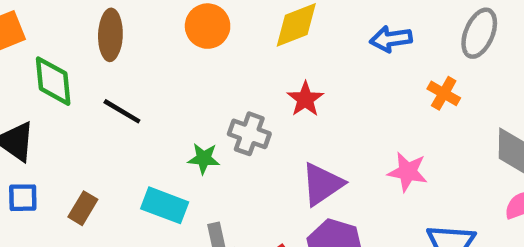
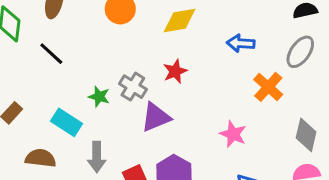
orange cross: (444, 93) -> (268, 87), size x1.4
purple triangle: (322, 184) -> (156, 117), moved

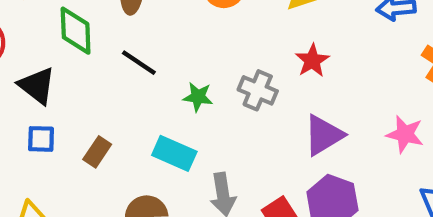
green star: (99, 97) -> (198, 97), moved
purple triangle: (156, 117) -> (324, 135), moved

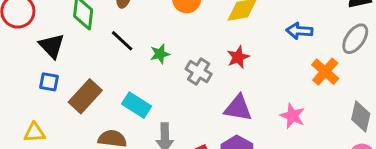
green star: (198, 97) -> (160, 54), moved, turned -30
purple triangle: (324, 135) -> (238, 108), turned 32
brown rectangle: (97, 152) -> (85, 96), size x1.6

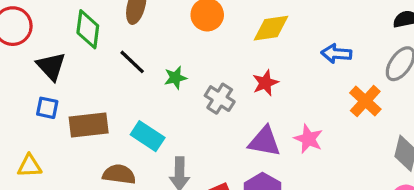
brown rectangle: (85, 96) -> (89, 125), turned 40
pink star: (292, 116) -> (308, 139), moved

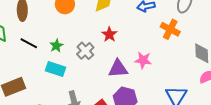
gray cross: (220, 99) -> (85, 51), turned 30
cyan rectangle: (148, 136) -> (56, 69), moved

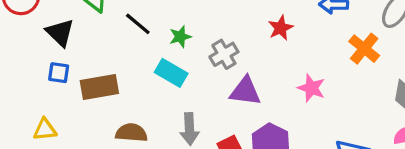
red star: (109, 34) -> (281, 28), moved
purple triangle: (118, 69) -> (245, 91), moved

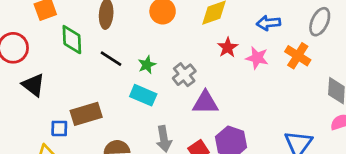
black triangle: (60, 33) -> (33, 85), moved
blue square: (59, 73) -> (59, 128), moved
pink star: (311, 88) -> (257, 58), moved

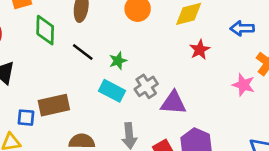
pink star: (257, 58) -> (243, 85), moved
gray cross: (184, 75) -> (146, 86), moved

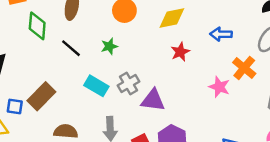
green star: (118, 61) -> (109, 46), moved
brown rectangle: (54, 105) -> (41, 96), turned -36

